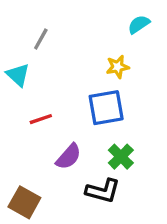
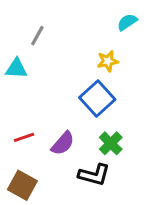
cyan triangle: (18, 75) -> (16, 69), turned -40
blue square: (106, 108) -> (97, 98), turned -32
red line: (41, 119) -> (24, 137), moved

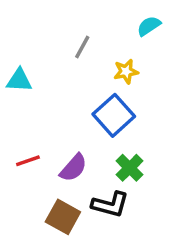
gray line: (37, 36) -> (82, 47), moved
brown square: (22, 185) -> (63, 217), moved

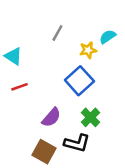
cyan semicircle: (149, 26) -> (108, 37), moved
cyan triangle: (19, 80) -> (13, 56), turned 30
red line: (28, 161) -> (19, 87), moved

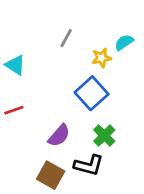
red line: (19, 87) -> (14, 110), moved

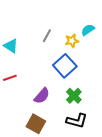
gray line: (66, 38) -> (47, 36), moved
black L-shape: (89, 165) -> (77, 121), moved

